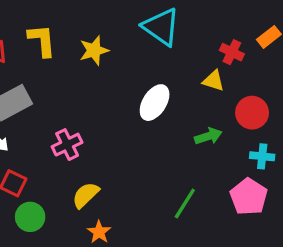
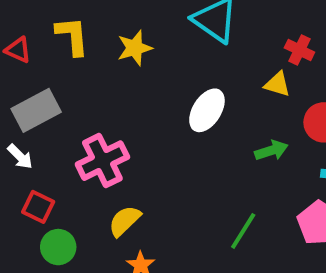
pink cross: (67, 145) -> (102, 161), size x1.4

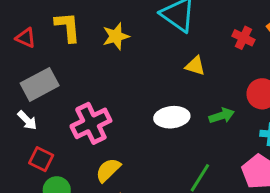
yellow triangle: (277, 84) -> (195, 66), moved
white ellipse: (207, 110) -> (172, 117), moved, turned 52

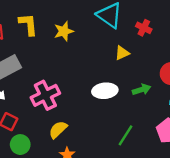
red cross: (243, 38) -> (144, 28), moved
yellow triangle: (195, 66) -> (122, 53), turned -42

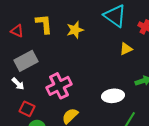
white ellipse: (105, 91) -> (113, 96), moved

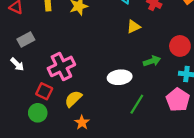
gray rectangle: (26, 61) -> (26, 40), size x0.7
red square: (27, 109) -> (44, 91), moved

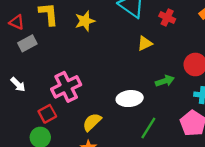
gray rectangle: (26, 40) -> (27, 43), moved
red square: (44, 91) -> (47, 114), turned 35
yellow semicircle: (73, 99) -> (92, 122), moved

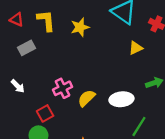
red triangle: (17, 22) -> (17, 20), moved
pink cross: (66, 87) -> (63, 88), size x0.7
yellow semicircle: (92, 122) -> (87, 98), moved

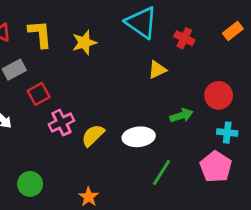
red square: (45, 113) -> (39, 94), moved

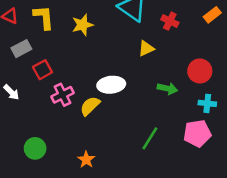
green arrow: (181, 115) -> (167, 88), turned 30
white ellipse: (139, 137) -> (111, 85), moved
pink pentagon: (216, 167) -> (197, 133), turned 30

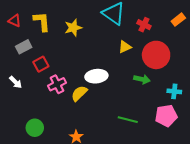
red circle: (200, 71) -> (156, 55), moved, size x1.4
green line: (150, 138) -> (128, 120), turned 72

